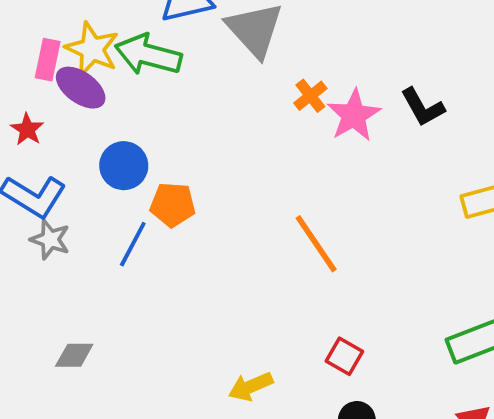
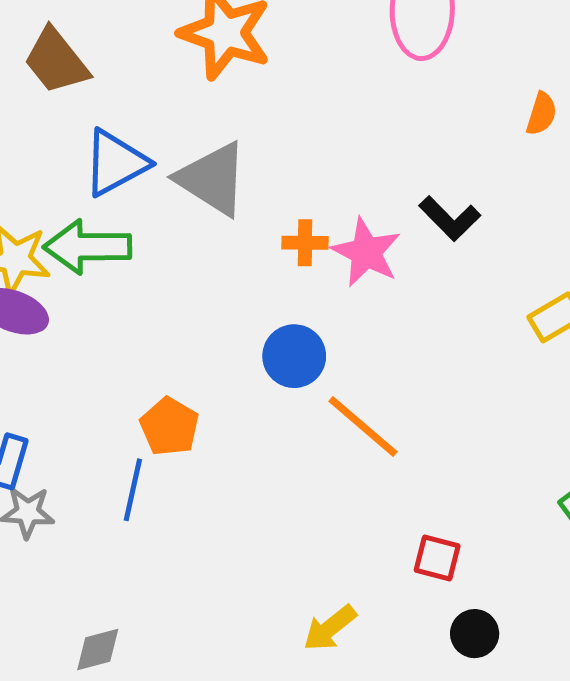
orange cross: (310, 96) -> (305, 243), turned -36
blue circle: (124, 166) -> (294, 356), moved
orange pentagon: (173, 205) -> (170, 427), turned -30

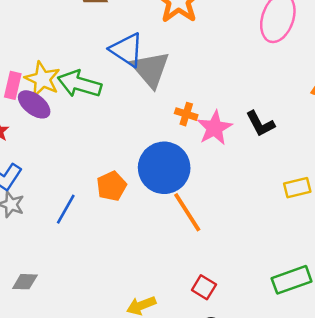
blue triangle: (115, 163) -> (127, 50), moved, turned 45
blue circle: (294, 356) -> (164, 168), size x1.6
orange pentagon: (170, 427) -> (111, 186), moved

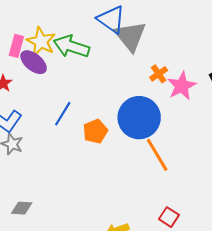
orange cross: (186, 114) -> (159, 74), turned 36
blue line: (66, 209) -> (63, 114), moved

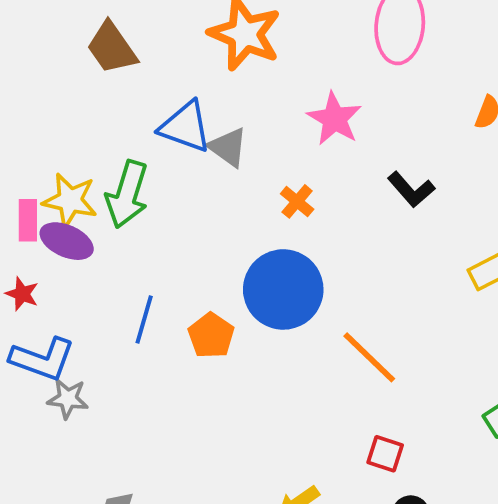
gray triangle: (130, 36) -> (228, 147), size x0.7
green arrow: (71, 46) -> (127, 194), turned -76
pink star: (182, 86) -> (335, 119), moved
orange line: (157, 155) -> (369, 357), moved

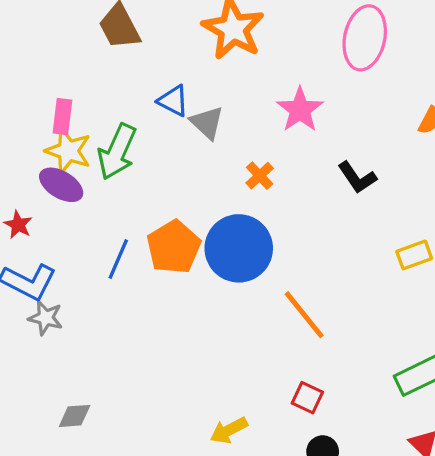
blue triangle: (185, 127) -> (173, 101), size x0.7
pink rectangle: (28, 220) -> (62, 117), moved
orange pentagon: (211, 336) -> (174, 247), moved, size x1.4

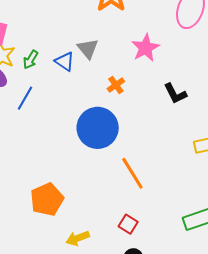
blue triangle: (173, 101) -> (65, 61), moved
green arrow: (117, 152) -> (31, 60), size x0.6
orange pentagon: (174, 247) -> (47, 199), moved
blue line: (118, 259) -> (25, 98), moved

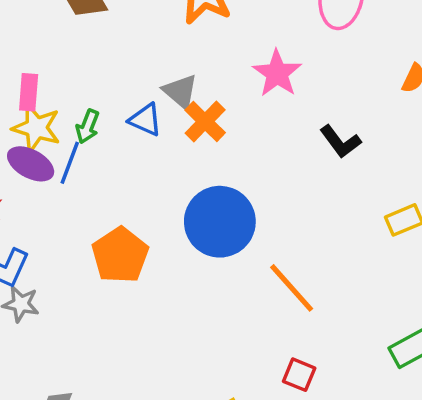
orange cross: (116, 85) -> (205, 121), moved, size x1.4
blue line: (25, 98) -> (70, 163), moved
orange pentagon: (47, 199) -> (120, 255), moved

